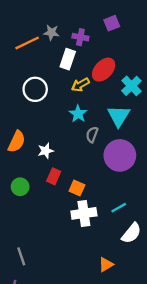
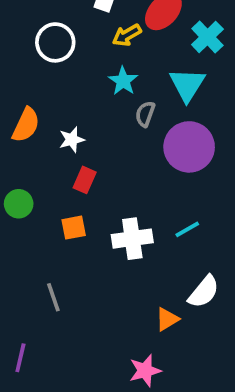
green circle: (20, 187) -> (19, 204), moved
orange square: (77, 188) -> (74, 228), moved, turned -35
white semicircle: (131, 233) -> (204, 292), moved
gray line: (21, 256) -> (53, 297), moved

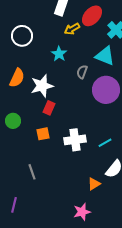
white circle: (55, 42) -> (22, 36), moved
cyan star: (123, 81) -> (59, 54), moved
cyan triangle: (187, 85) -> (105, 56), turned -40
white star: (72, 140) -> (42, 86), size x1.6
cyan line: (187, 229) -> (105, 143), moved

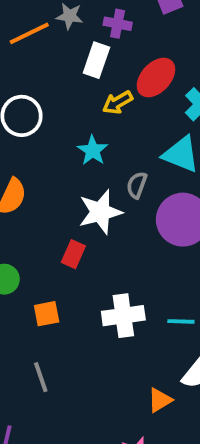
white star: (42, 86) -> (100, 212), moved
orange square: (43, 134) -> (47, 314), moved
cyan line: (105, 143) -> (181, 321), turned 32

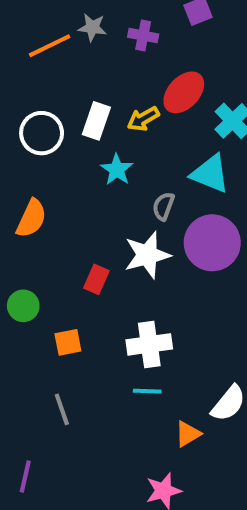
white rectangle: (96, 60) -> (96, 121), moved
white star: (100, 212) -> (147, 255), moved
cyan line: (181, 321) -> (147, 391), moved

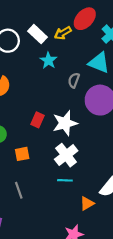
white rectangle: (96, 121) -> (37, 34), turned -66
white star: (147, 255) -> (65, 123), moved
white cross: (149, 344) -> (66, 155), turned -30

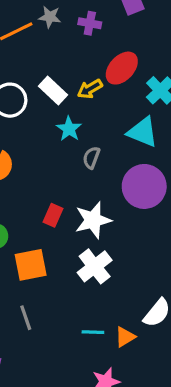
gray semicircle: (74, 80) -> (91, 158), moved
orange square: (22, 154) -> (31, 265), size x1.5
cyan line: (65, 180) -> (93, 332), moved

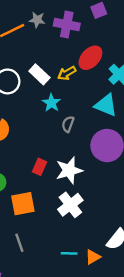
purple cross: (90, 23) -> (67, 25), size x1.5

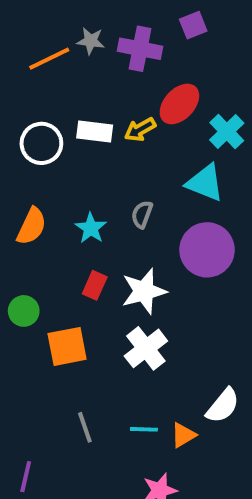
white rectangle: (39, 74) -> (95, 132), turned -36
cyan star: (51, 103) -> (91, 228), moved
gray line: (19, 243) -> (85, 427), moved

